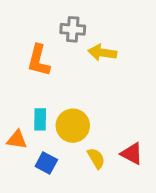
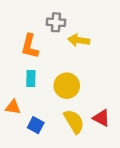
cyan rectangle: (40, 119) -> (31, 78), moved
yellow circle: (73, 126) -> (67, 86), moved
yellow semicircle: (96, 158) -> (74, 122), size x1.5

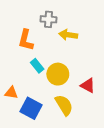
cyan rectangle: (31, 78) -> (37, 66), moved, turned -40
red triangle: (101, 118) -> (88, 85), moved
blue square: (36, 125) -> (31, 108), size x1.5

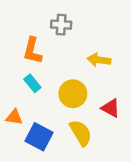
yellow arrow: (68, 35) -> (99, 60), moved
cyan rectangle: (37, 66) -> (32, 83), moved

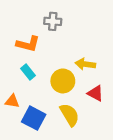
orange L-shape: (32, 51) -> (28, 44), turned -90
yellow arrow: (99, 60) -> (85, 64), moved

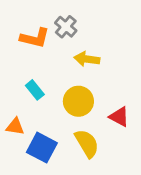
gray cross: (53, 21) -> (66, 27), turned 36
orange L-shape: (28, 44) -> (35, 38), moved
yellow arrow: (85, 64) -> (87, 59), moved

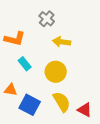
orange L-shape: (35, 38) -> (15, 39), moved
red triangle: (119, 117) -> (85, 110), moved

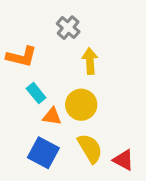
yellow arrow: (62, 42) -> (90, 61), turned 78
orange triangle: (11, 90) -> (52, 116), moved

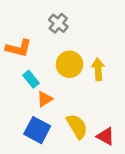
yellow arrow: (90, 61) -> (98, 69), moved
yellow circle: (81, 105) -> (70, 64), moved
orange triangle: (52, 116) -> (45, 99), turned -42

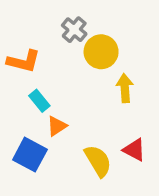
yellow circle: (70, 64) -> (101, 52), moved
blue square: (37, 130) -> (30, 155), moved
red triangle: (106, 136) -> (134, 150), moved

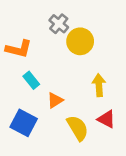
yellow arrow: (125, 88) -> (99, 85), moved
orange triangle: (57, 126) -> (55, 100), moved

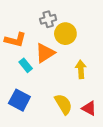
gray cross: (59, 24) -> (48, 19), turned 35
orange triangle: (55, 100) -> (45, 53), moved, size x1.5
red triangle: (106, 119) -> (89, 108), moved

